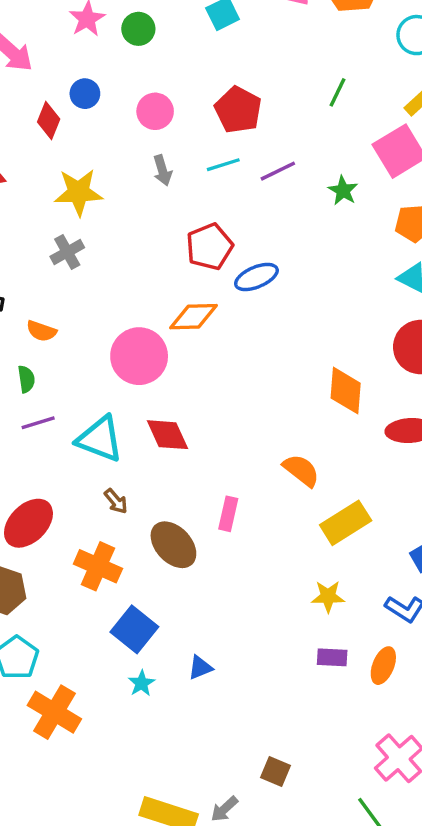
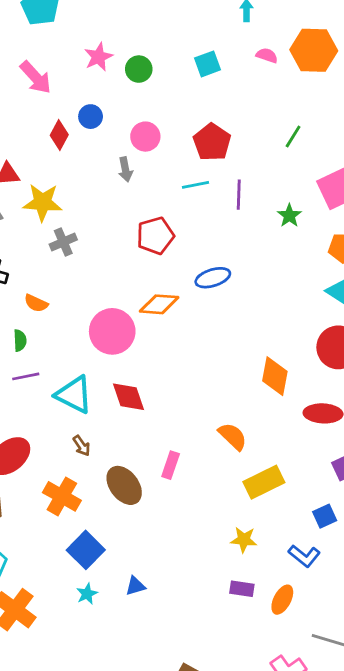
gray arrow: (162, 170) -> (125, 169), moved
purple line: (278, 171) -> (239, 195), turned -68
yellow star: (79, 192) -> (43, 202), moved
red pentagon: (209, 247) -> (155, 236), moved

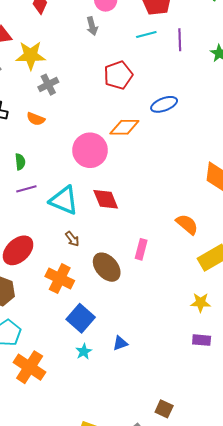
orange semicircle: (36, 303) -> (36, 119), moved

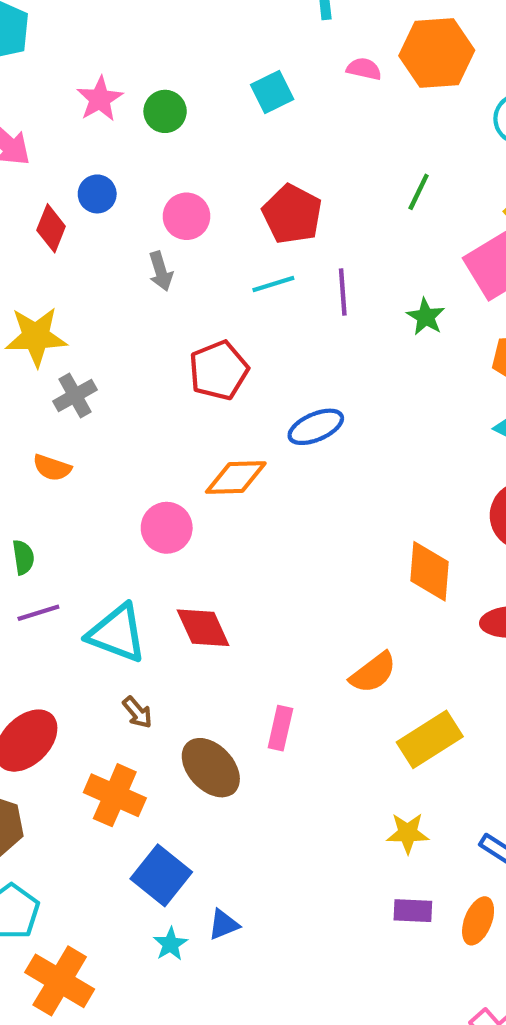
pink circle: (90, 150) -> (167, 528), size x0.7
orange semicircle: (187, 224) -> (373, 673), turned 105
blue triangle: (120, 343) -> (224, 925), moved

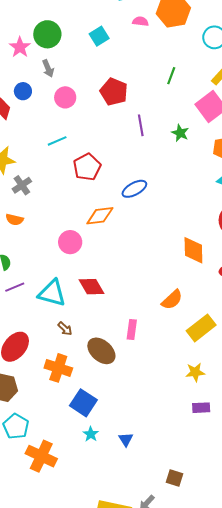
green circle: (165, 111) -> (47, 34), moved, size x1.4
gray arrow: (161, 271) -> (48, 69), moved
cyan line: (273, 284) -> (57, 141), moved
blue triangle: (224, 925) -> (126, 439), moved, turned -35

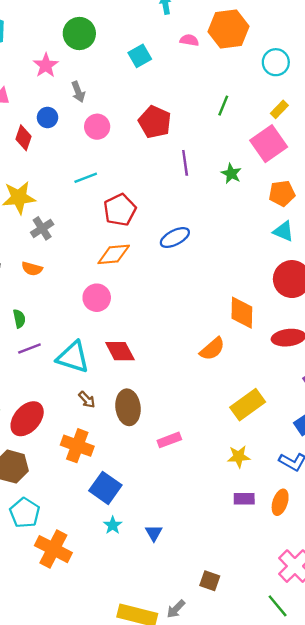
green circle: (47, 34) -> (79, 34), moved
orange diamond: (100, 216) -> (114, 254), moved
orange semicircle: (172, 300) -> (212, 349), moved
pink rectangle: (132, 329) -> (169, 440), moved, turned 60
brown ellipse: (101, 351) -> (128, 407), moved, turned 40

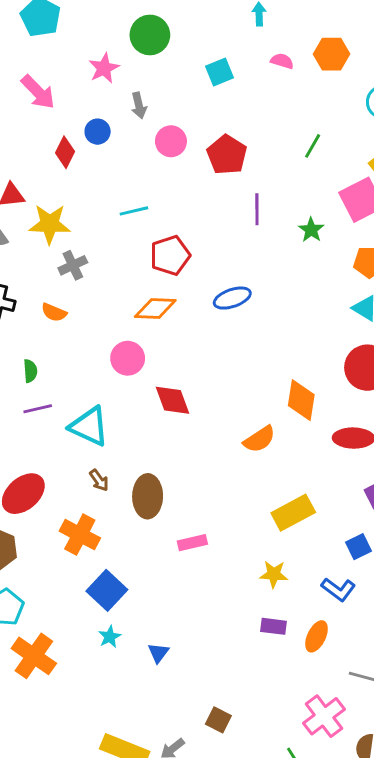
orange hexagon: (228, 29) -> (331, 54), size x0.7
pink circle: (97, 127) -> (171, 141), moved
red diamond: (120, 351) -> (172, 400), moved

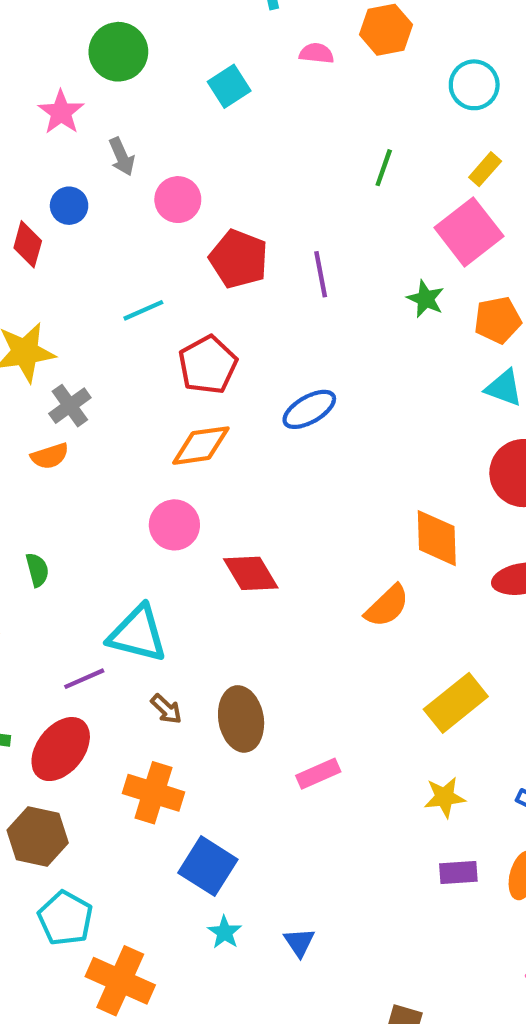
red pentagon: (227, 155) -> (239, 259), moved
green star: (311, 230) -> (426, 299), moved
orange semicircle: (54, 312) -> (50, 456), moved, turned -30
purple line: (38, 409) -> (84, 679), moved

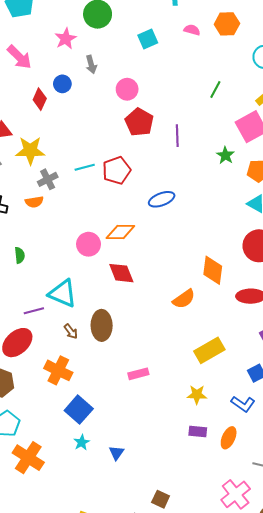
pink circle: (178, 200) -> (127, 89), moved
cyan line: (143, 310) -> (85, 167), moved
orange diamond: (201, 446) -> (120, 232), moved
brown ellipse: (241, 719) -> (102, 325), moved

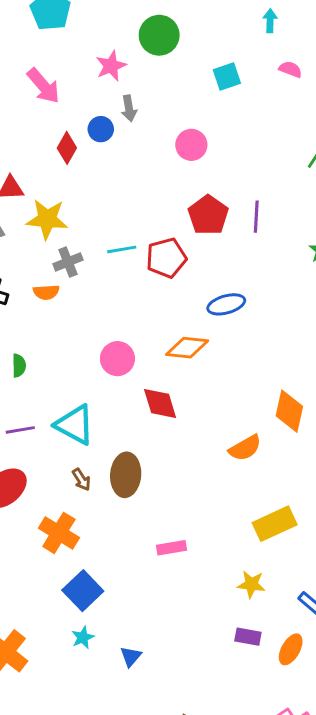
gray arrow: (91, 64) -> (129, 108), moved
red pentagon: (139, 122) -> (208, 215), moved
orange diamond: (120, 232) -> (187, 348), moved
purple line: (34, 311) -> (20, 430), moved

